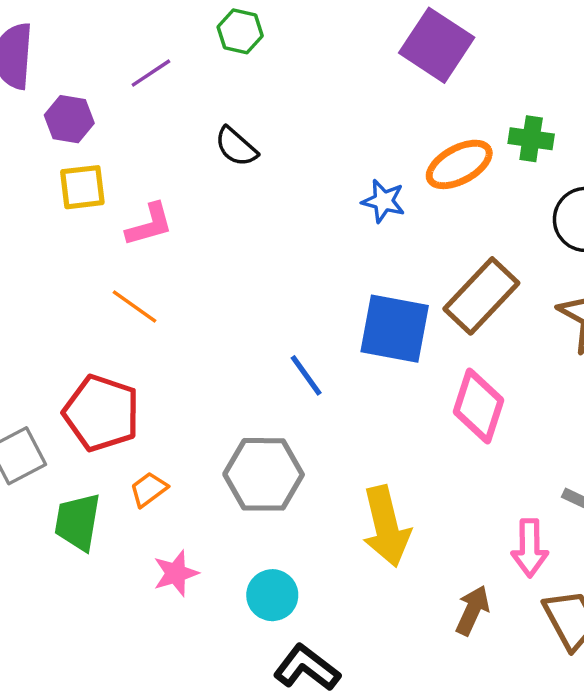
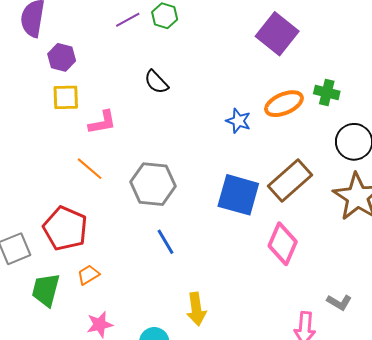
purple line: (151, 73) -> (128, 20), moved
blue line: (306, 375) -> (166, 242), moved
gray hexagon: (264, 474) -> (153, 184), moved
yellow arrow: (386, 526) -> (196, 309), moved, size x0.7

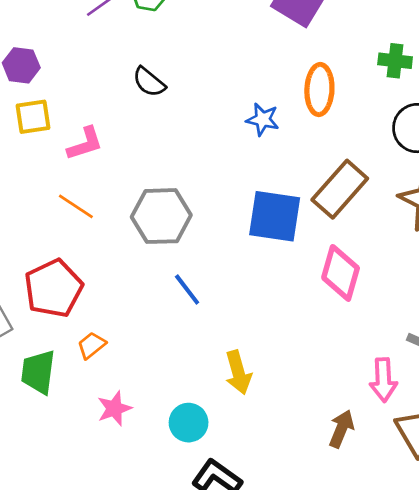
green cross: (327, 93) -> (395, 61), moved
orange ellipse: (284, 104) -> (319, 90), turned -57
red pentagon: (65, 228) -> (54, 288), turned 30

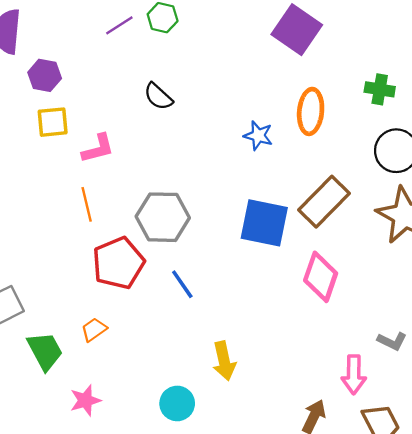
orange line: (76, 206) -> (87, 204), turned 40
red pentagon: (54, 288) -> (118, 263), moved
green trapezoid: (38, 372) -> (45, 351), turned 141
pink star: (114, 408) -> (85, 400), moved

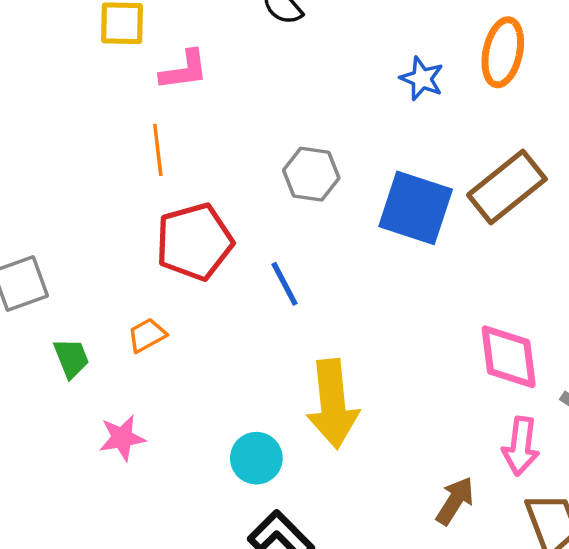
gray hexagon: (163, 217) -> (311, 174), moved, size x0.7
pink diamond: (321, 277) -> (509, 357), moved, turned -33
green trapezoid: (45, 351) -> (71, 358), size x0.7
yellow arrow: (224, 361) -> (333, 404), size x1.5

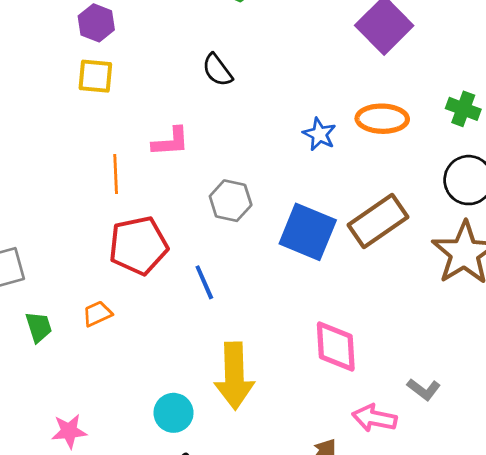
orange ellipse: (503, 52) -> (382, 119), turned 75
pink L-shape: (184, 70) -> (171, 142), moved
pink diamond: (509, 357) -> (336, 347), moved
pink star: (122, 438) -> (69, 431), moved
pink arrow: (521, 446) -> (374, 418), turned 90

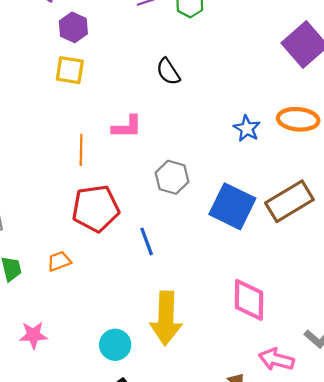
pink star: (69, 431) -> (33, 335), moved

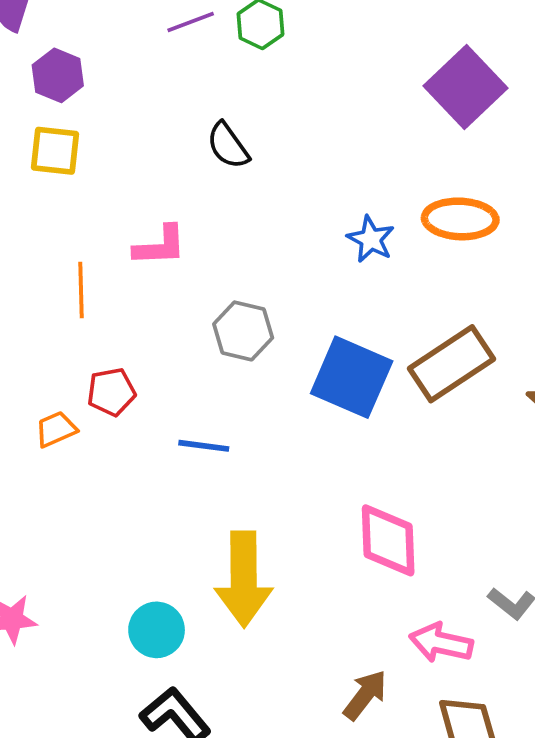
red pentagon: (96, 208) -> (111, 392), size x0.6
blue line: (147, 241) -> (204, 446), turned -60
orange trapezoid: (59, 261) -> (56, 429), moved

